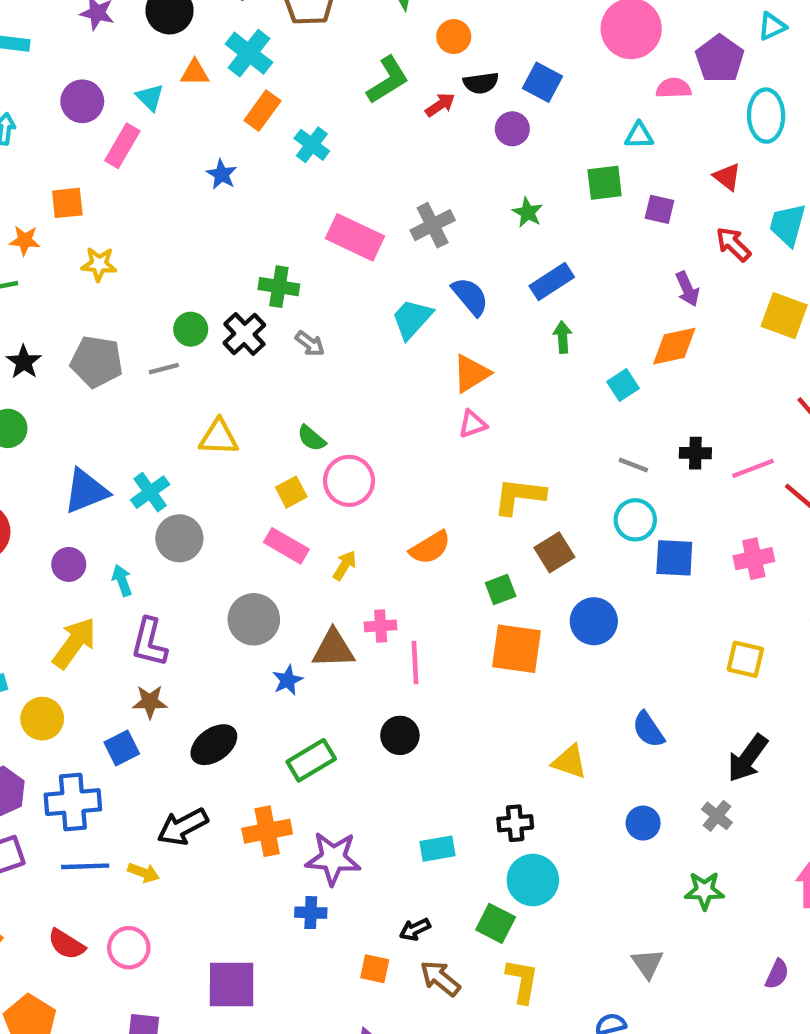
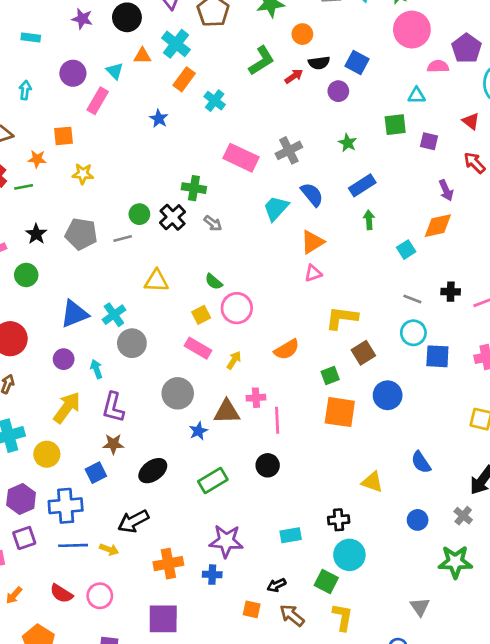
orange cross: (267, 831) -> (168, 564), moved
green star: (704, 891) -> (455, 562), size x1.4

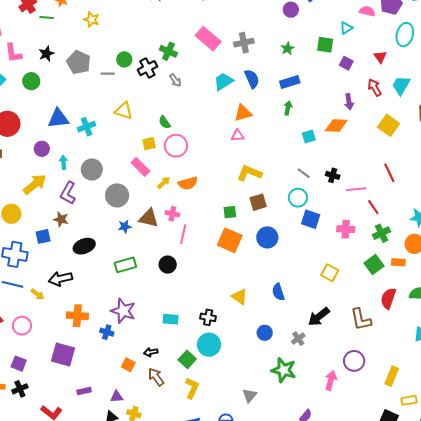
cyan triangle: (417, 95) -> (346, 28), turned -48
gray circle: (132, 343) -> (92, 169), moved
orange semicircle: (287, 349) -> (188, 183), moved

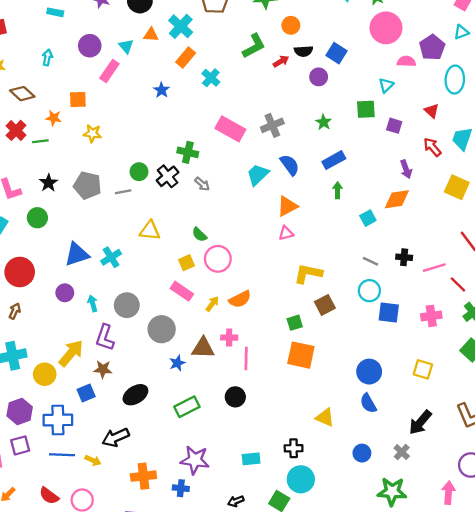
yellow arrow: (35, 184) -> (71, 353), moved
blue circle: (267, 237) -> (369, 372), moved

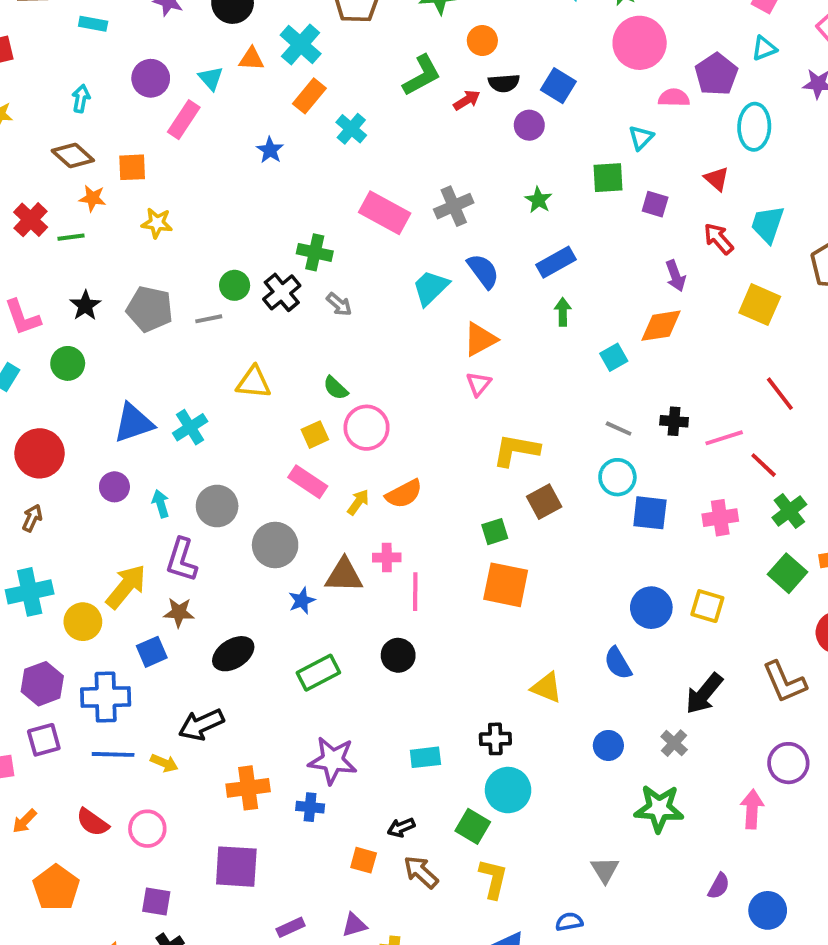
brown diamond: (22, 94) -> (73, 156), moved
pink triangle: (286, 233) -> (479, 384), turned -35
blue circle: (369, 372) -> (651, 608), moved

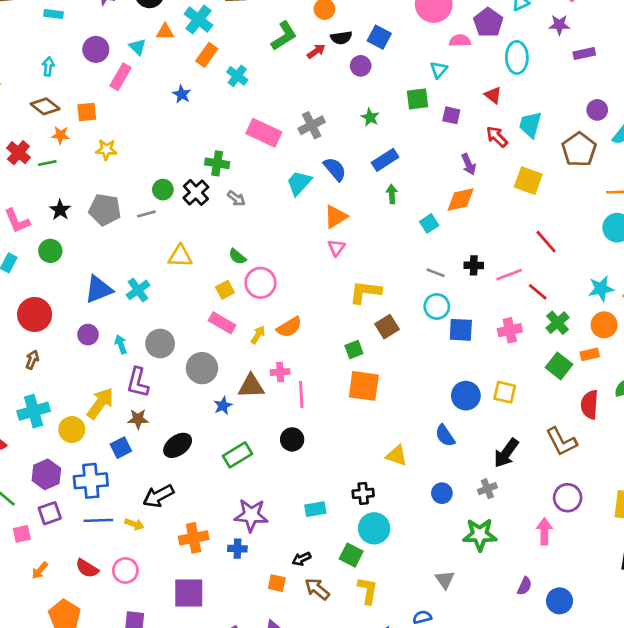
gray cross: (674, 743) -> (487, 489), turned 30

